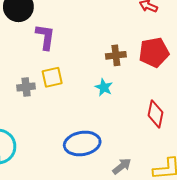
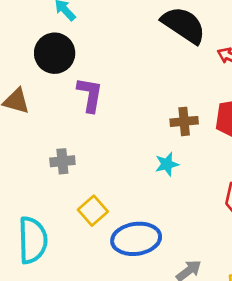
yellow square: (52, 77) -> (93, 211), moved, turned -30
cyan star: (104, 87) -> (167, 164), turned 30

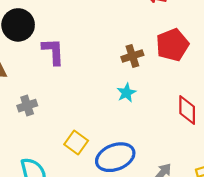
gray cross: (62, 161) -> (27, 106), moved

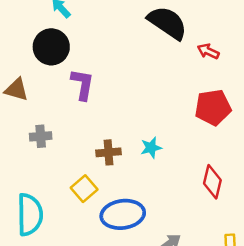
brown cross: (132, 56) -> (109, 152), moved

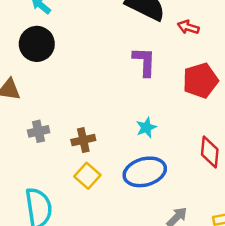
purple L-shape: (83, 84) -> (144, 62), moved
brown cross: (109, 152) -> (83, 140), moved
blue ellipse: (123, 214) -> (145, 172), moved

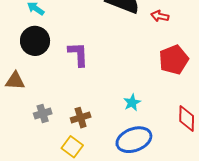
purple L-shape: (144, 62) -> (78, 54), moved
yellow square: (87, 176) -> (72, 147), moved

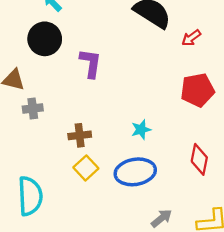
red arrow: (160, 16) -> (191, 38), turned -60
gray cross: (43, 113) -> (33, 109), moved
yellow square: (72, 147) -> (86, 168), moved

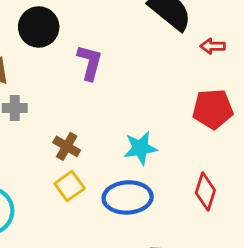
red arrow: (191, 38) -> (213, 46), turned 30
cyan star: (141, 130) -> (140, 148), size x1.4
brown cross: (80, 135) -> (67, 146), turned 30

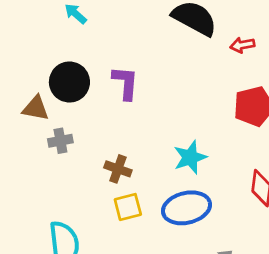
black circle: (39, 27) -> (69, 82), moved
yellow square: (70, 186) -> (128, 207), turned 32

